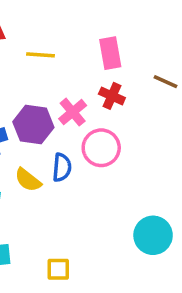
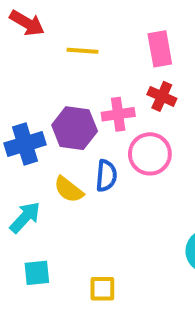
pink cross: (73, 112) -> (118, 114), turned 32

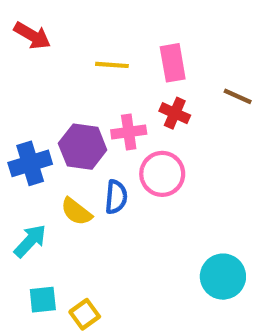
yellow line: (82, 51) -> (112, 65), moved
yellow square: (102, 289) -> (85, 314), moved, turned -36

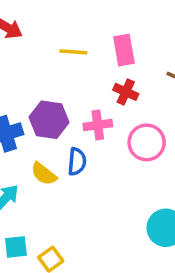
pink cross: (129, 132) -> (98, 125), moved
pink circle: (162, 174) -> (147, 142), moved

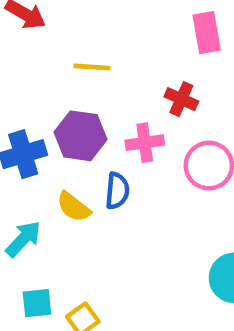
pink rectangle: (124, 50) -> (207, 33), moved
yellow line: (73, 52) -> (92, 67), moved

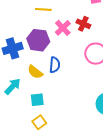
pink cross: (145, 143) -> (63, 28), moved, turned -35
cyan square: (37, 303) -> (37, 100), moved

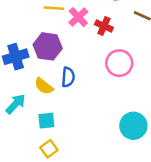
pink cross: (63, 28) -> (78, 17), moved

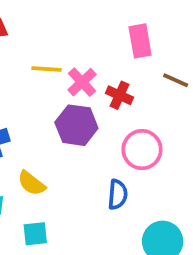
purple hexagon: (48, 46) -> (76, 125), moved
blue semicircle: (68, 77) -> (118, 194), moved

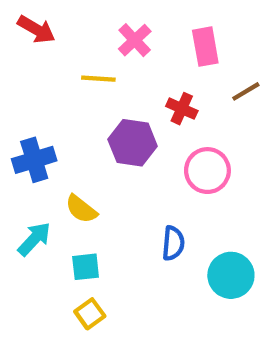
brown line: (176, 80) -> (246, 91), turned -55
pink cross: (82, 82) -> (135, 40), moved
blue semicircle: (118, 194) -> (173, 243), moved

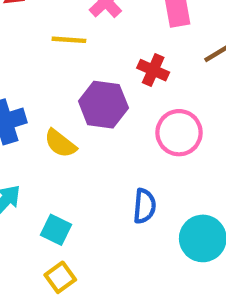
yellow semicircle: (81, 209) -> (60, 143), moved
cyan square: (86, 267) -> (56, 230), turned 32

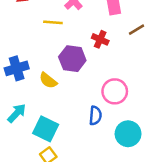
pink circle: (179, 133) -> (115, 91), moved
cyan square: (56, 230) -> (46, 129), size x1.5

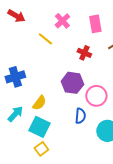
yellow line: (53, 22) -> (45, 39), turned 35
purple hexagon: (72, 59) -> (72, 83), moved
yellow semicircle: (48, 80) -> (39, 103), moved, turned -91

